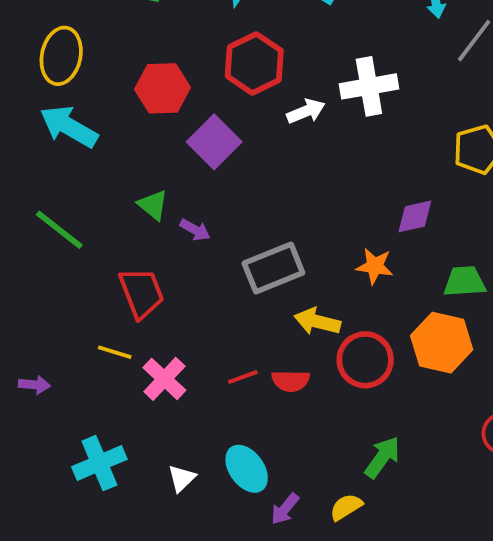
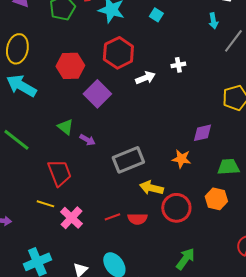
white cross: (369, 86) -> (178, 65), size x0.5
orange hexagon: (442, 343) -> (216, 199), size x0.7

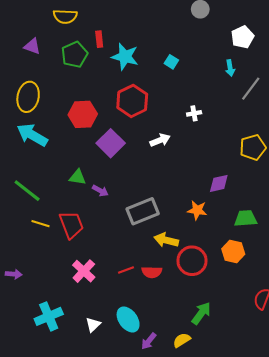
white arrow: (145, 78) -> (160, 140), moved
green triangle: (65, 127) -> (78, 177), turned -30
yellow line: (45, 204) -> (40, 224), moved

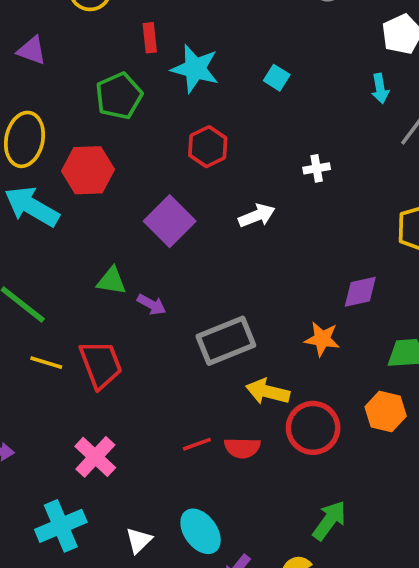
green pentagon: (74, 55) -> (119, 96), moved
red hexagon: (132, 101) -> (208, 147), size x0.7
red hexagon: (83, 114) -> (88, 170), moved
pink cross: (84, 271) -> (95, 457), moved

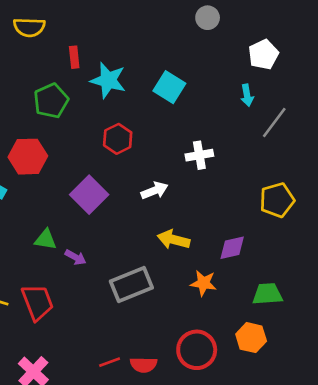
cyan square: (277, 78) -> (169, 87), size x1.6
white cross: (317, 168) -> (199, 155), size x1.4
yellow arrow: (268, 392) -> (174, 240), moved

